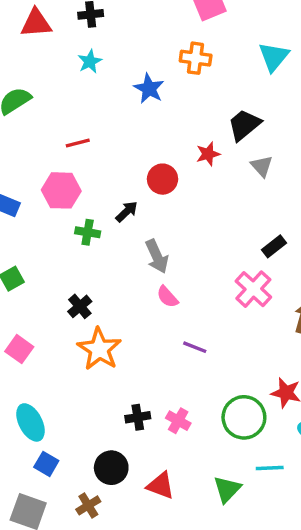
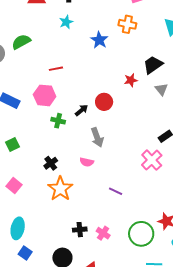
red circle: (163, 179) -> (104, 102), moved
pink semicircle: (167, 297) -> (87, 162), moved, turned -40
cyan ellipse: (31, 422) -> (18, 228), turned 35

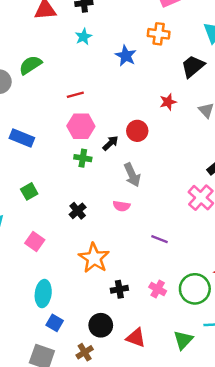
black trapezoid: (153, 65) -> (193, 66), moved
pink hexagon: (45, 95) -> (81, 126), moved
orange star: (60, 189) -> (94, 258), moved
pink cross: (103, 233) -> (158, 289), moved

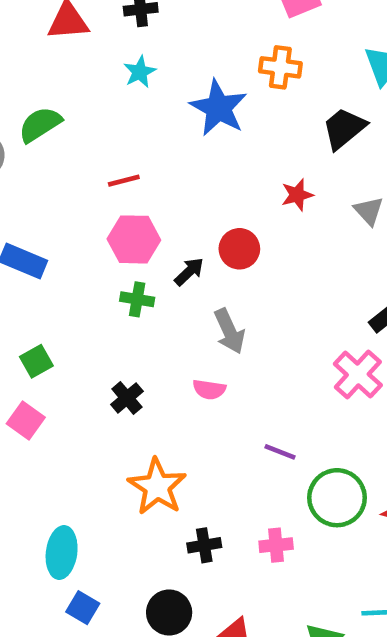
blue star: (126, 56) -> (219, 108), size x1.4
pink square: (35, 241) -> (26, 421), moved
pink cross: (158, 289) -> (276, 545), turned -35
green circle: (195, 289) -> (337, 498), moved

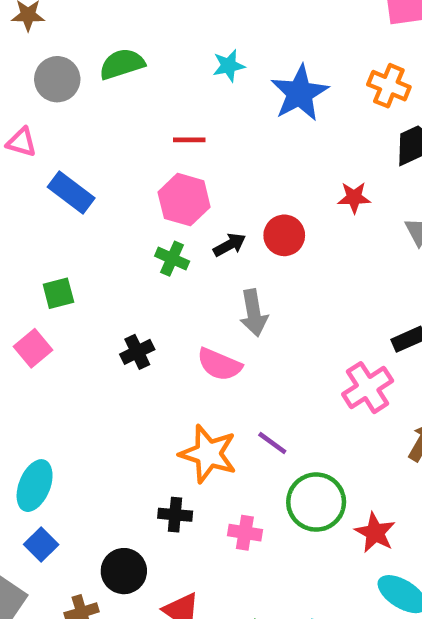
orange cross: (280, 67) -> (389, 86), moved
cyan star: (140, 72) -> (229, 66), moved
pink semicircle: (209, 389) -> (219, 364), size x1.4
orange star: (157, 487) -> (208, 454), moved, turned -30

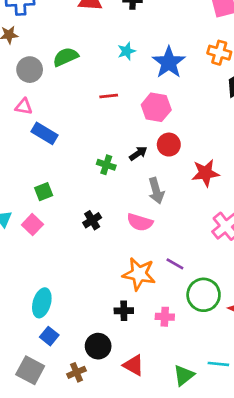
pink triangle: (22, 142) -> (24, 107), moved
red star: (354, 198) -> (205, 173), moved, size x1.5
pink hexagon: (184, 200) -> (156, 107), moved

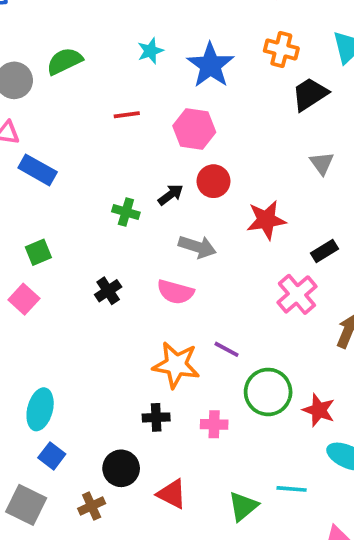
gray arrow: (156, 191) -> (197, 247), turned -55

